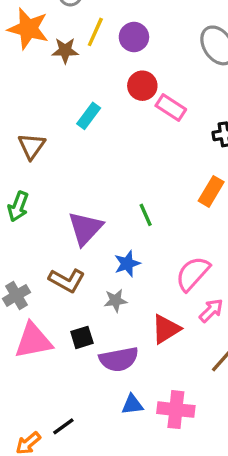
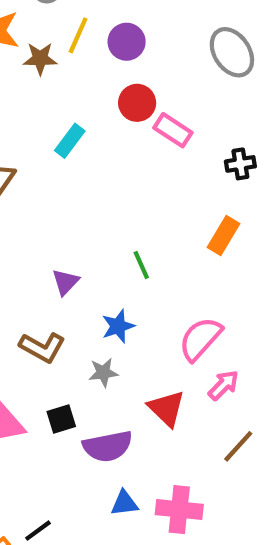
purple triangle: (85, 228) -> (65, 282), size x0.6
red triangle: (166, 329) -> (167, 408), turned -44

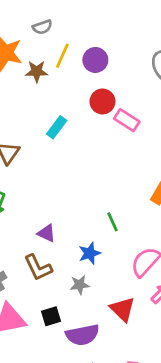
green line: (141, 265) -> (113, 222), moved
purple triangle: (65, 282) -> (47, 233), moved, turned -48
brown L-shape: (42, 347) -> (38, 268), turned 36

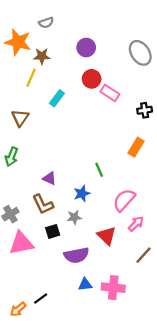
yellow line: (62, 56) -> (31, 78), moved
black square: (51, 316) -> (53, 231), moved

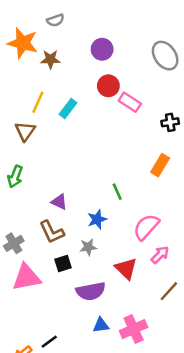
yellow line: (31, 78) -> (38, 102), moved
pink cross: (113, 288) -> (134, 329), turned -30

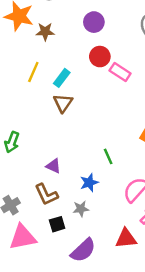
brown triangle: (25, 131) -> (63, 103), moved
red triangle: (126, 269) -> (126, 238), moved, turned -50
purple semicircle: (91, 291) -> (83, 250), turned -32

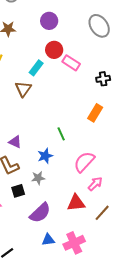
cyan rectangle: (62, 78) -> (36, 68), moved

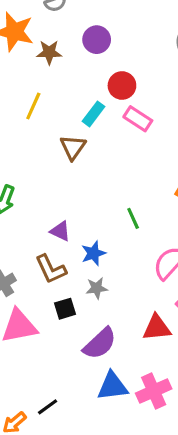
purple circle: (49, 21) -> (97, 40), moved
pink rectangle: (71, 63) -> (138, 119), moved
blue star: (45, 156) -> (93, 253), moved
blue triangle: (48, 240) -> (112, 386), size x1.5

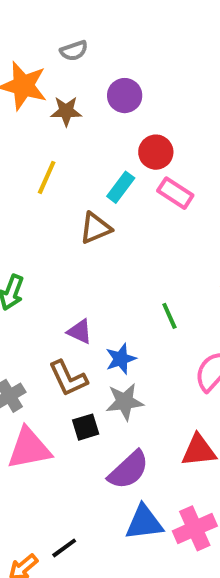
brown triangle: (73, 147) -> (95, 228), turned 32
gray star: (97, 288) -> (125, 402), size x1.4

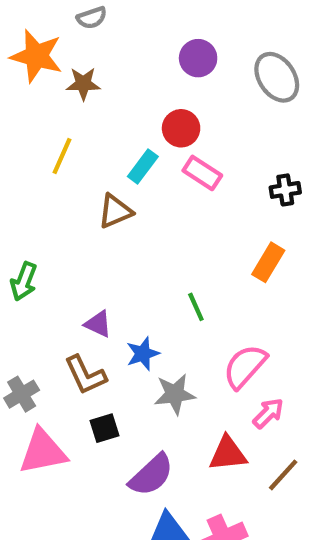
purple circle: (125, 96) -> (198, 58), moved
gray star: (125, 402) -> (175, 394), moved

